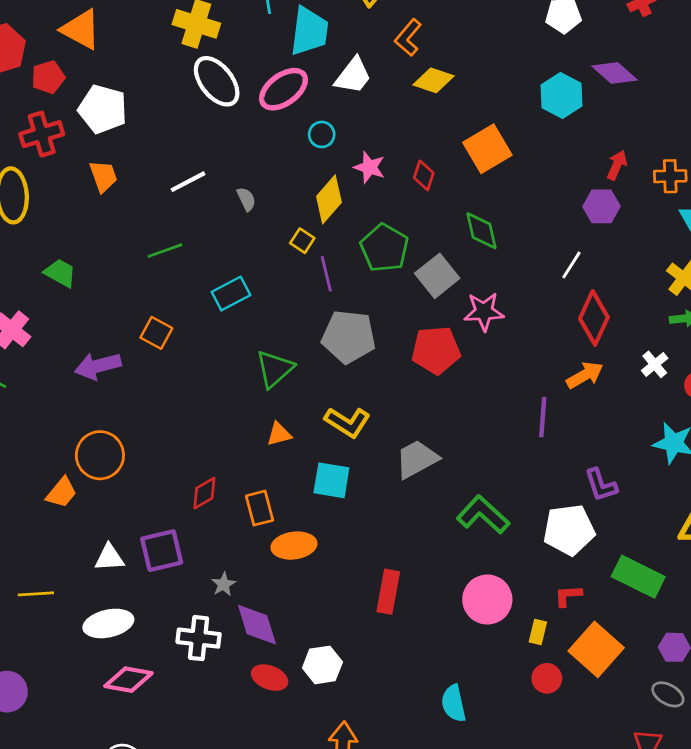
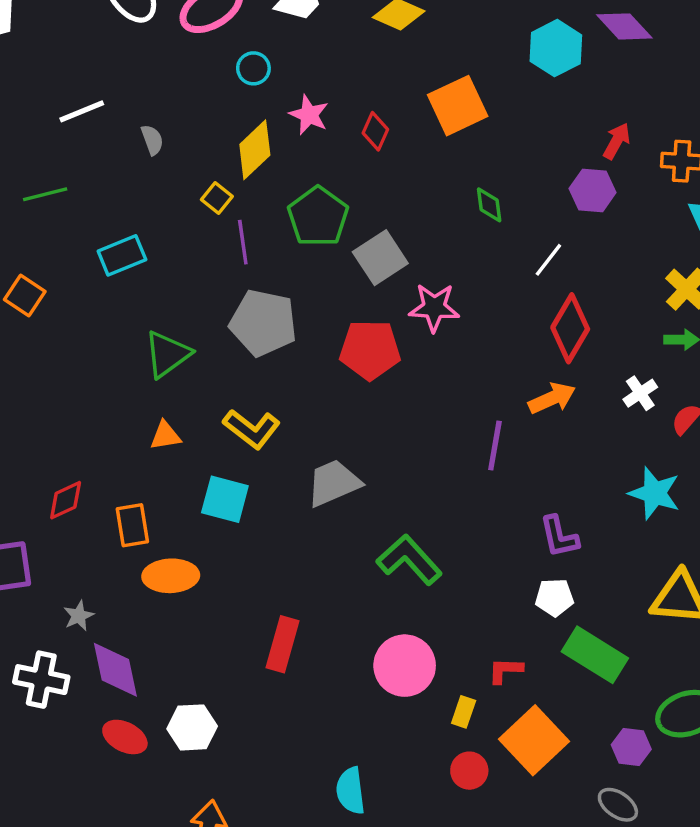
green diamond: (482, 231) -> (489, 205), moved, size x0.7
white pentagon: (569, 530) -> (554, 597), moved, size x0.6

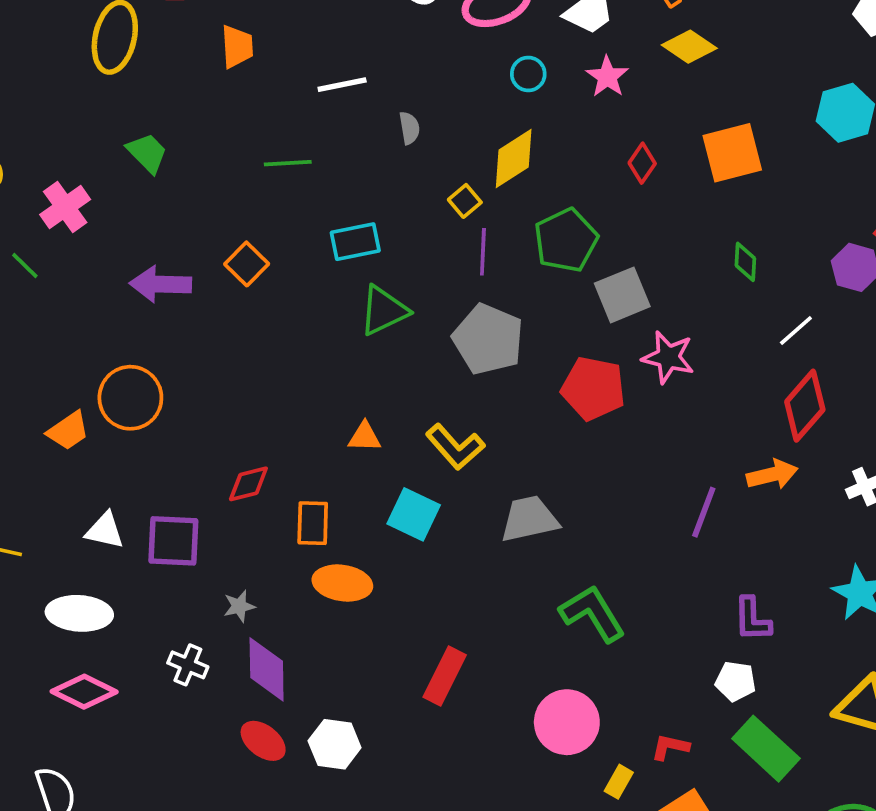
pink star: (309, 115) -> (607, 77), moved
green triangle: (167, 354) -> (384, 311), moved
white cross: (41, 680) -> (188, 665), size x0.7

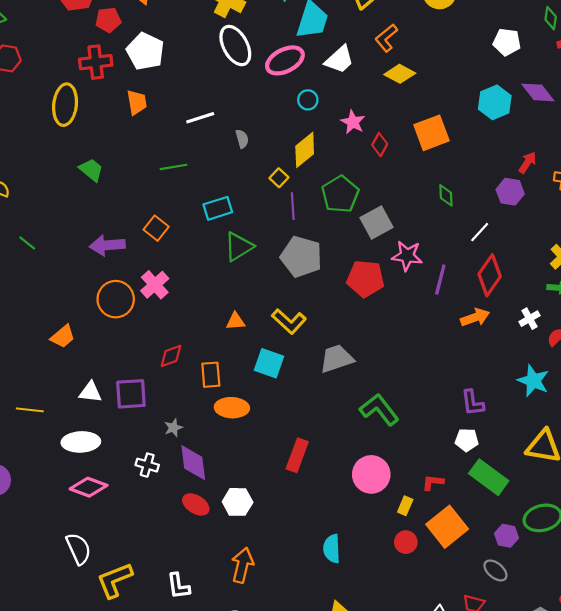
pink star: (607, 77) -> (353, 122), moved
pink cross: (65, 207) -> (155, 285), moved
orange circle: (130, 398) -> (116, 299), moved
purple line: (704, 512) -> (440, 280), moved

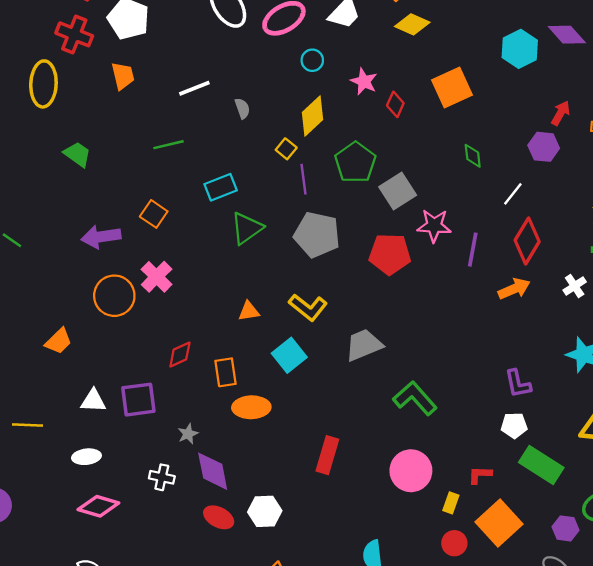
red cross: (96, 62) -> (74, 34), turned 32
cyan square: (269, 363) -> (289, 355), turned 36
white ellipse: (81, 442) -> (86, 457), size x0.7

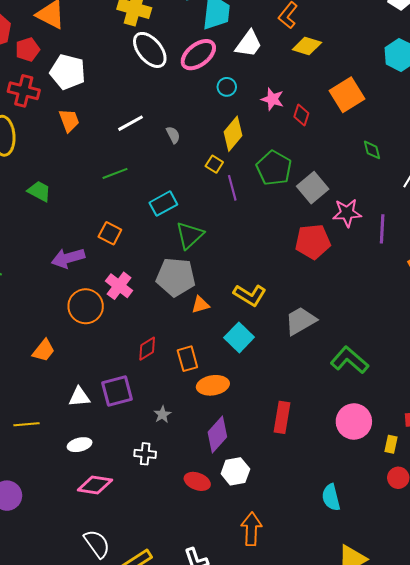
gray pentagon: (317, 235) -> (176, 277), moved
purple diamond: (213, 471) -> (217, 434), moved, turned 60

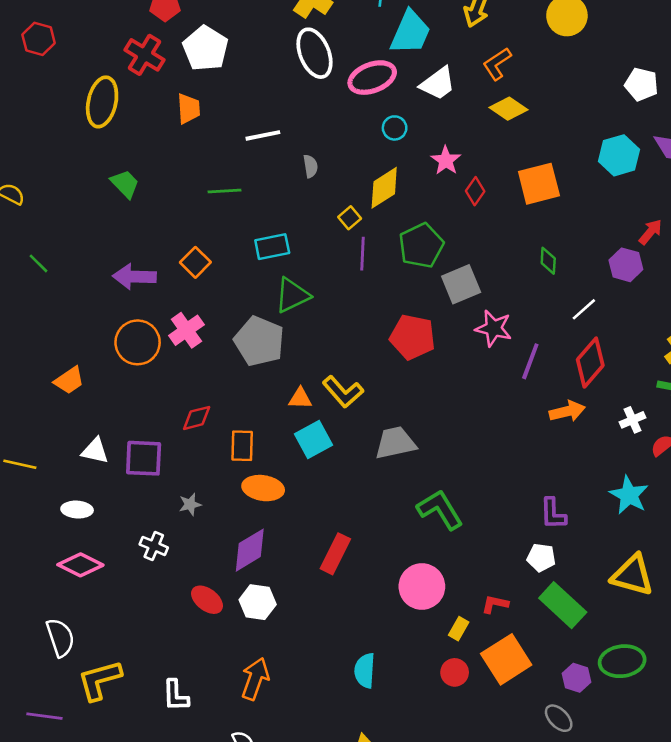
red pentagon: (313, 242) -> (413, 337), moved
orange triangle: (200, 305) -> (300, 398), moved

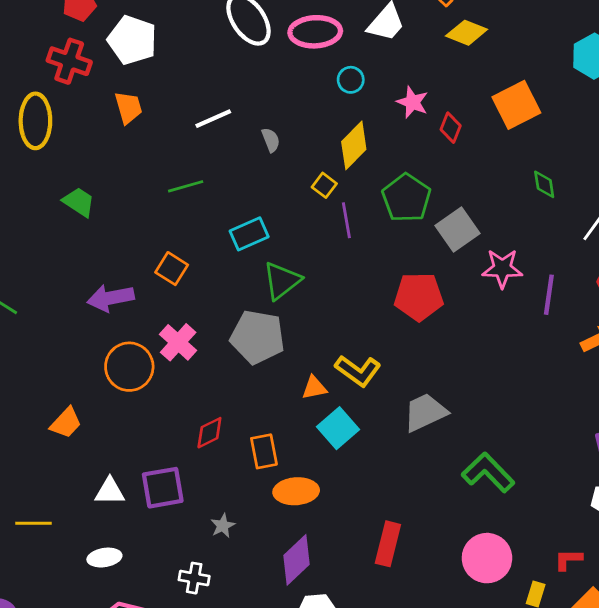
pink ellipse: (372, 78) -> (315, 32), turned 30

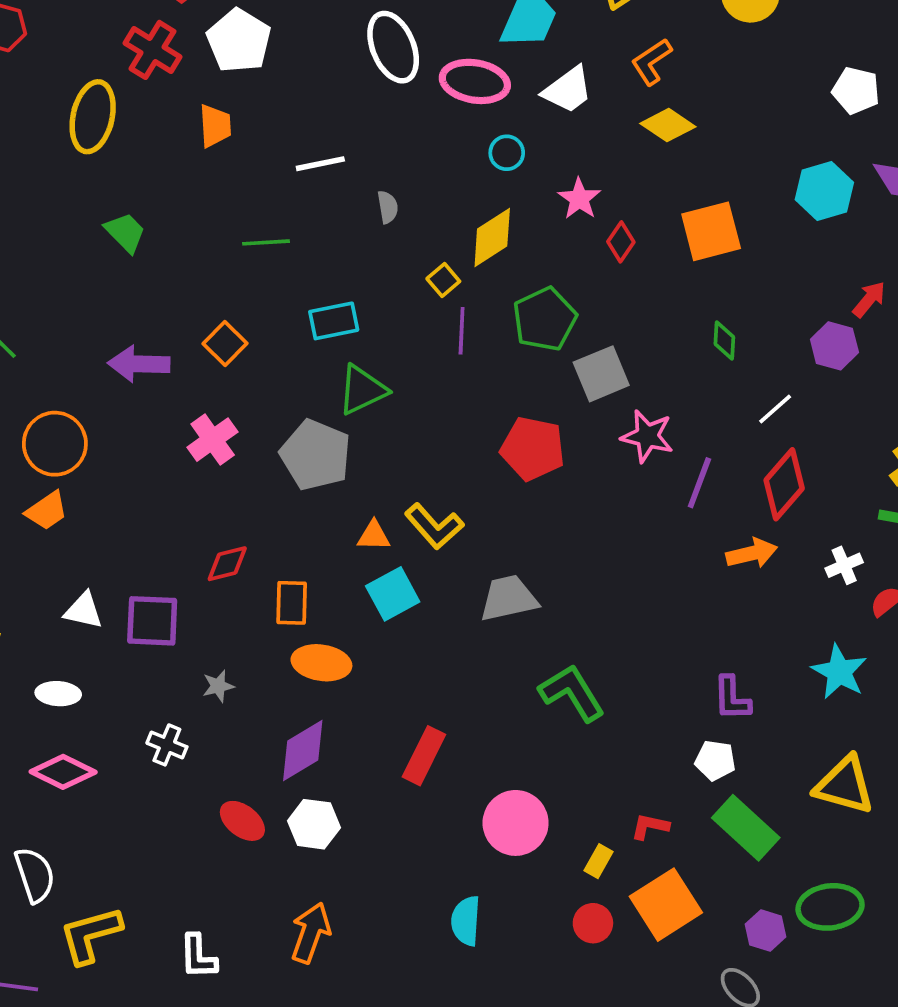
orange circle: (129, 367) -> (55, 444), moved
pink circle: (487, 558) -> (516, 823), moved

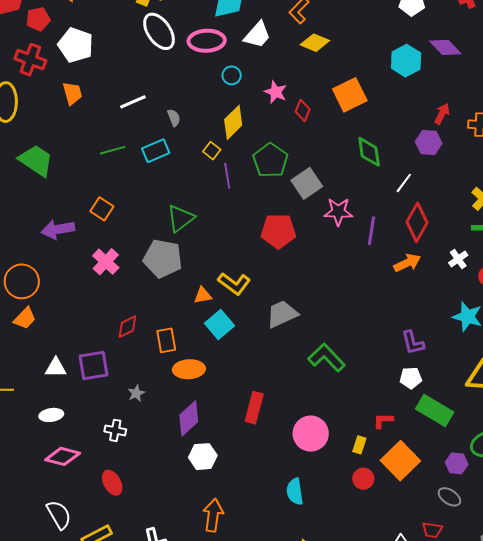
green trapezoid: (125, 232) -> (36, 160), size x1.5
cyan rectangle: (334, 321) -> (156, 151), moved
green diamond: (724, 340) -> (369, 152), size x1.5
red ellipse: (242, 821) -> (112, 483), moved, turned 35

